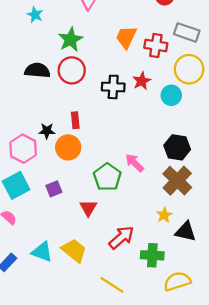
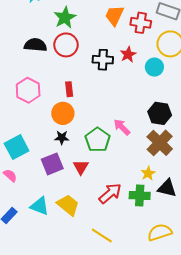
black star: (47, 131) -> (62, 138), moved
pink hexagon: (23, 149) -> (28, 90), moved
purple square: (54, 189) -> (52, 164), moved, size x1.5
green cross: (152, 255) -> (140, 195), moved

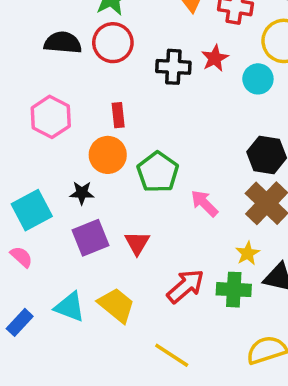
pink arrow: (122, 127) -> (204, 203), moved
black star: (62, 138) -> (82, 193), moved
green pentagon: (98, 140) -> (158, 172), moved

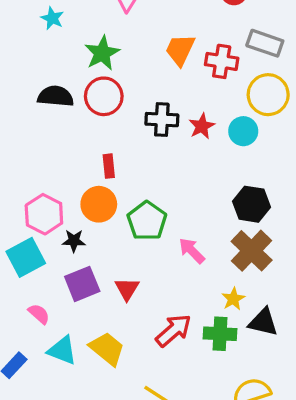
red star: (215, 58) -> (202, 126), moved
pink hexagon: (51, 117) -> (44, 214), moved
pink semicircle: (21, 257) -> (39, 314), moved

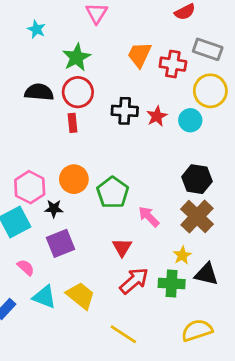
red rectangle: (109, 166) -> (73, 123), moved
red triangle: (127, 289) -> (122, 247), moved

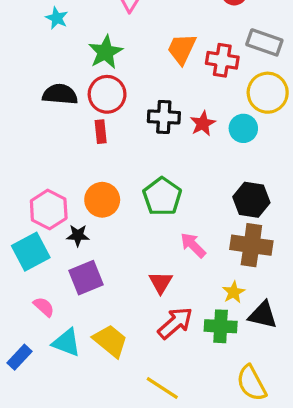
green pentagon: (113, 193) -> (162, 197), moved
brown cross: (197, 217) -> (251, 245), turned -36
yellow semicircle: (197, 330) -> (251, 383), turned -100

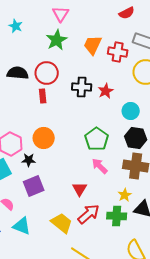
green star: (105, 52) -> (57, 40), moved
cyan circle: (243, 128) -> (131, 111), moved
green pentagon: (162, 197) -> (97, 139), moved
yellow trapezoid: (110, 341) -> (62, 223), moved

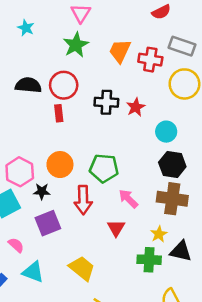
green pentagon: (97, 139) -> (104, 168), moved, turned -30
red triangle: (80, 189) -> (116, 228), moved
red arrow: (89, 214) -> (83, 200), moved, turned 130

